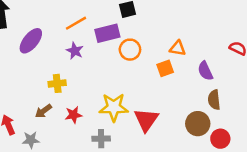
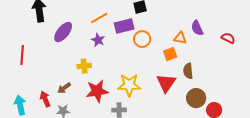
purple semicircle: (205, 71) -> (197, 28), moved
brown semicircle: (214, 100) -> (188, 71), moved
brown arrow: (43, 111) -> (64, 88), moved
red star: (74, 115) -> (97, 91), size x1.6
red triangle: (146, 120) -> (166, 83), moved

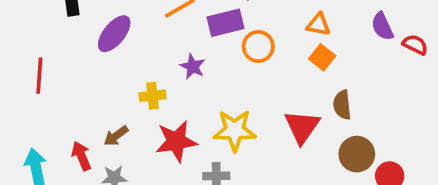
purple semicircle: (197, 28) -> (382, 26), moved
orange triangle: (180, 38) -> (318, 25), moved
purple star: (98, 40) -> (193, 67), moved
orange square: (170, 54) -> (322, 57), moved, turned -32

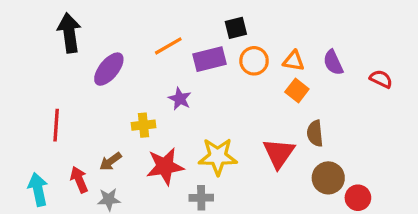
purple semicircle: (382, 26) -> (333, 62), moved
orange circle: (258, 46) -> (254, 61), moved
red line: (39, 76) -> (56, 125), moved

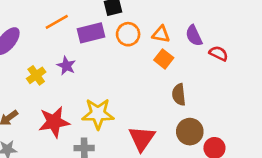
red semicircle: (381, 79) -> (219, 53), moved
yellow cross: (143, 125) -> (36, 75), moved, turned -30
red triangle: (279, 153) -> (142, 138), moved

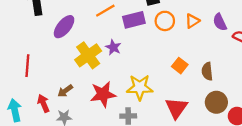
orange triangle: (161, 34) -> (192, 21), turned -42
orange square: (164, 59) -> (180, 66), moved
yellow cross: (36, 75) -> (88, 55), size x1.6

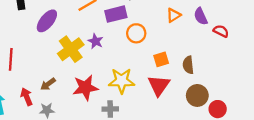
orange circle: (165, 21) -> (136, 33), moved
orange square: (180, 66) -> (161, 59), turned 35
red triangle: (176, 108) -> (159, 85), moved

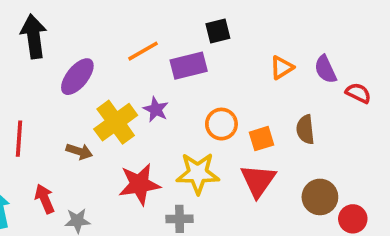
orange circle: (136, 33) -> (221, 124), moved
brown semicircle: (188, 65) -> (305, 129), moved
brown arrow: (48, 84) -> (79, 151), moved, turned -126

